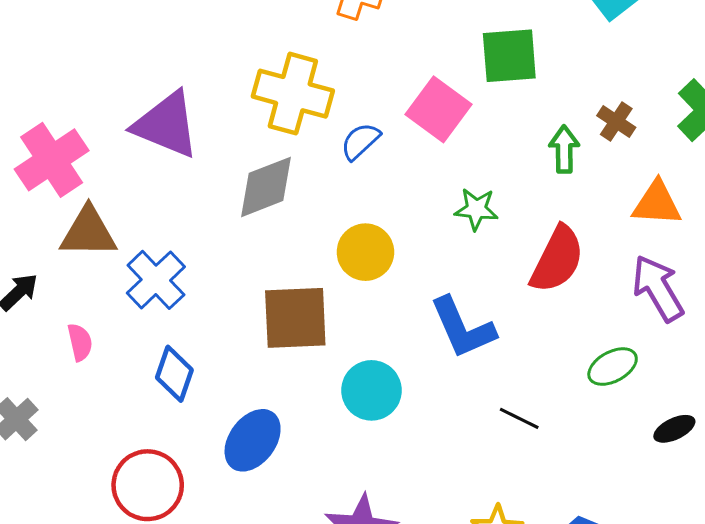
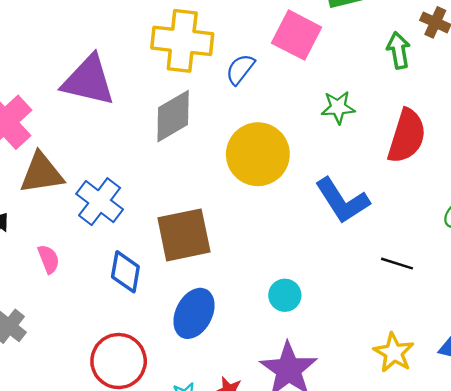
yellow circle: (365, 252) -> (258, 154), size x1.4
brown square: (295, 318) -> (184, 235), moved
cyan circle: (371, 390) -> (285, 295), moved, size x0.7

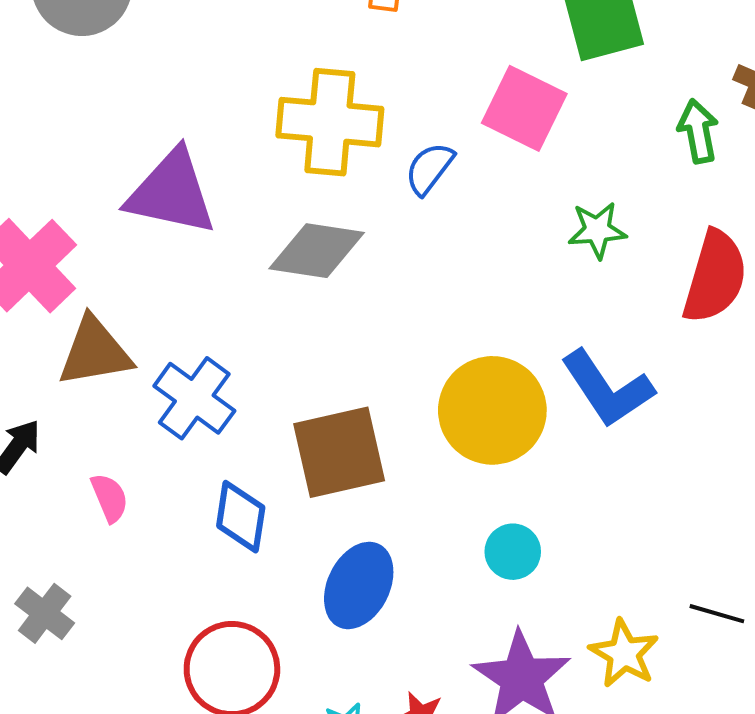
gray diamond: (173, 116) -> (317, 251), turned 40
yellow circle: (258, 154) -> (492, 410), moved
black line: (397, 264) -> (717, 614), moved
yellow star: (394, 353) -> (624, 653), moved

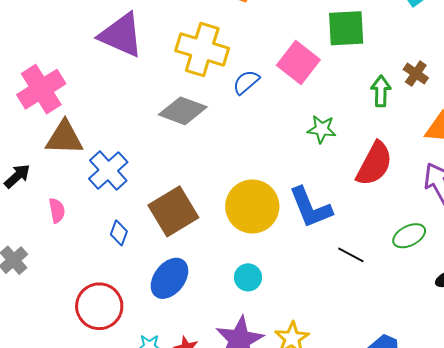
purple triangle: (171, 193) -> (121, 35), moved
brown square: (339, 452) -> (173, 211), turned -30
blue diamond: (241, 517) -> (119, 233), size x0.7
black line: (717, 614) -> (351, 255), moved

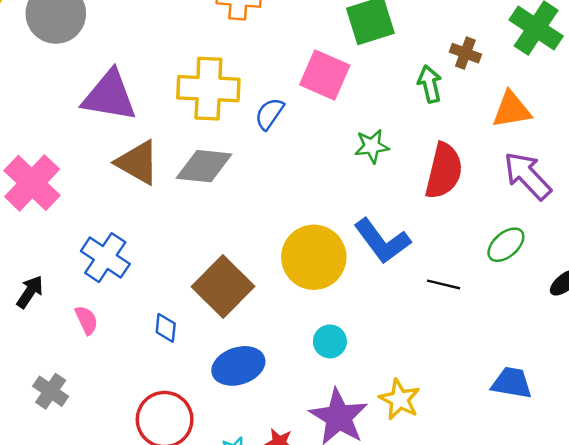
brown triangle: (64, 138) -> (138, 162), moved, turned 42
blue cross: (108, 170) -> (105, 258), moved
blue ellipse: (169, 278) -> (238, 366), turned 48

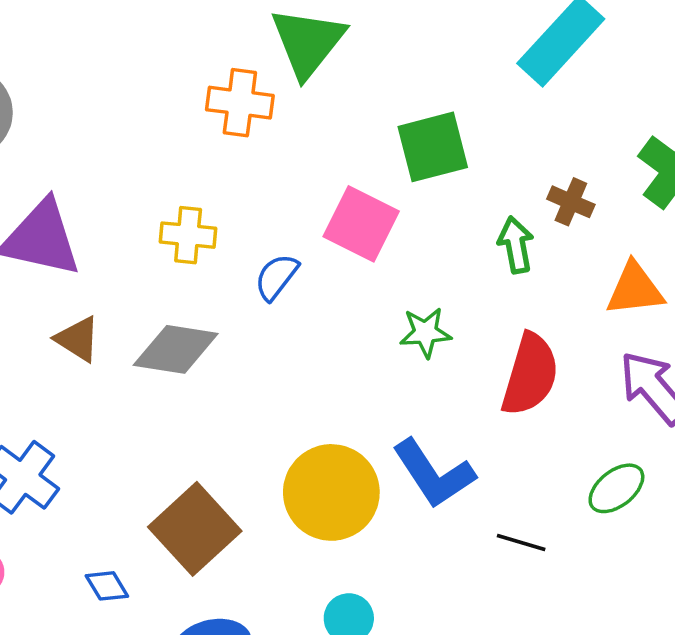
yellow cross: (208, 89) -> (188, 235), size x0.6
brown triangle: (138, 162) -> (78, 339), size x0.7
blue diamond: (166, 328) -> (107, 586), turned -40

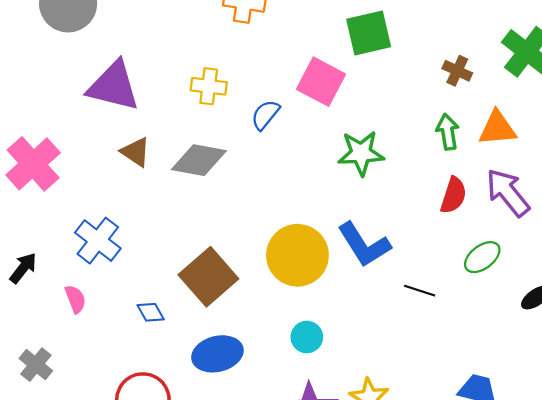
green arrow: (516, 245) -> (448, 132), moved
green star: (425, 333) -> (361, 153), size x1.4
red semicircle: (530, 375) -> (453, 195), moved, size x0.7

